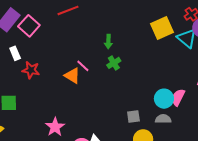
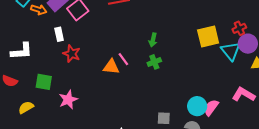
orange triangle: (72, 76) -> (111, 67), turned -36
pink star: (55, 127) -> (68, 100), moved

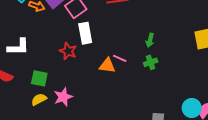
white rectangle: (59, 34) -> (85, 33), moved, size x1.5
pink line: (123, 59) -> (120, 58), turned -32
yellow semicircle: (26, 107) -> (39, 99), moved

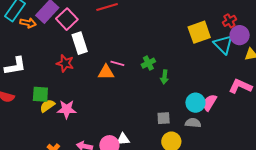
green arrow: (150, 40) -> (164, 77), moved
pink star: (63, 97) -> (67, 109), turned 30
yellow semicircle: (39, 99) -> (47, 106), moved

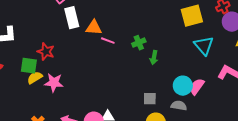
cyan triangle: (223, 44) -> (204, 46), moved
red star: (65, 63) -> (46, 52), moved
orange triangle: (106, 72) -> (94, 28), moved

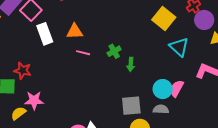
yellow square: (192, 16) -> (164, 18), turned -30
orange triangle: (94, 28) -> (75, 31), moved
yellow semicircle: (35, 78) -> (18, 113), moved
gray square: (150, 99) -> (131, 106), size x1.5

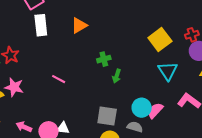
orange triangle: (75, 31) -> (79, 25), moved, turned -42
pink line: (83, 53) -> (59, 79), moved

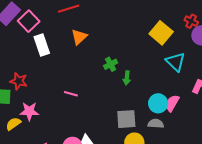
red cross: (192, 35) -> (191, 21), turned -32

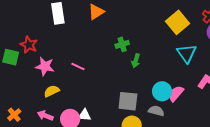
pink star: (29, 111) -> (45, 66), moved
yellow semicircle: (13, 124) -> (52, 91), moved

